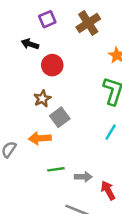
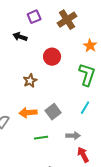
red circle: (52, 65) -> (52, 57), moved
gray square: (60, 117) -> (53, 112), moved
gray arrow: (83, 177) -> (73, 136), moved

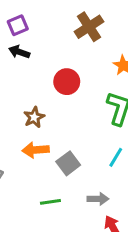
purple square: (34, 17) -> (18, 25), moved
orange arrow: (28, 113) -> (36, 150), moved

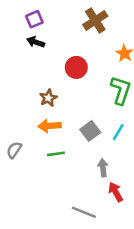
gray square: (68, 163) -> (90, 131), moved
gray arrow: (98, 199) -> (103, 168), turned -96
green line: (50, 202) -> (56, 154), moved

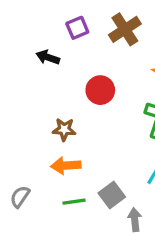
purple square: (34, 19) -> (77, 28), moved
brown star: (48, 98) -> (64, 129), turned 30
gray square: (90, 131) -> (112, 195), moved

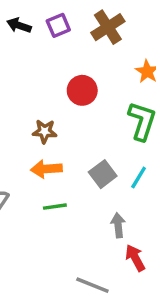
black arrow: (48, 57) -> (19, 25), moved
gray square: (112, 195) -> (103, 174), moved

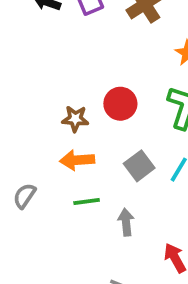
red circle: (82, 90) -> (120, 104), moved
gray arrow: (118, 225) -> (126, 222), moved

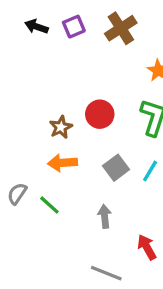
brown star: (75, 119) -> (61, 127), turned -30
green line: (87, 202) -> (49, 205), moved, turned 50

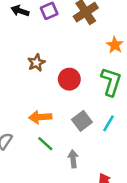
brown star: (61, 127) -> (36, 63), moved
green line: (49, 205) -> (45, 144), moved

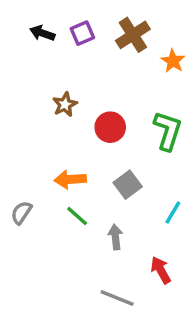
orange star: (115, 45) -> (173, 61), moved
cyan line: (109, 123) -> (173, 213), moved

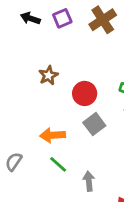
gray square: (128, 185) -> (94, 124), moved

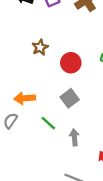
gray square: (94, 124) -> (70, 98), moved
orange arrow: (53, 135) -> (25, 98), moved

